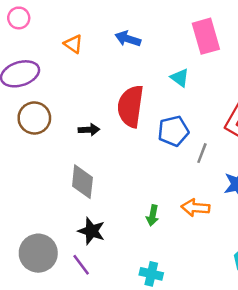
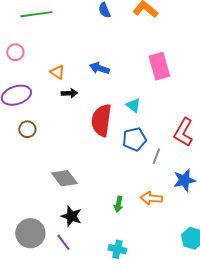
cyan triangle: (180, 78) -> (133, 105), moved
brown circle: (34, 118) -> (27, 129), size x0.7
black arrow: (89, 130) -> (69, 93), moved
gray diamond: (82, 182) -> (64, 178), turned -44

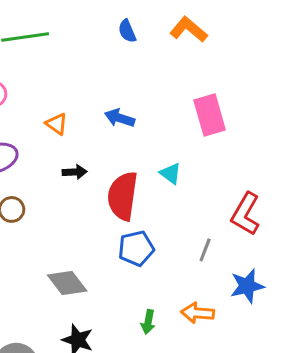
black arrow: (69, 93) -> (75, 172), moved
blue pentagon: (134, 139) -> (136, 248), moved

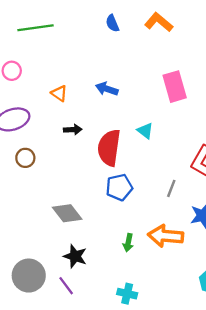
orange arrow: (198, 313) -> (166, 236), size x1.4

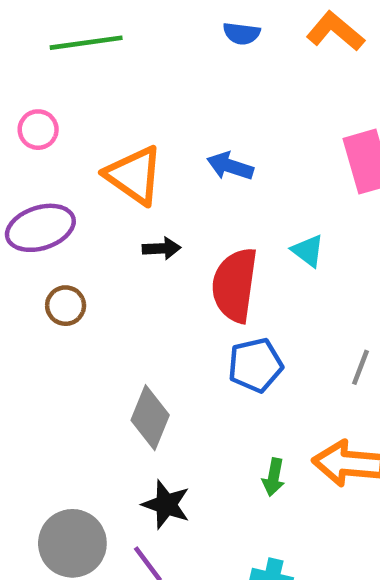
blue semicircle: (112, 23) -> (242, 34), turned -60
orange triangle: (59, 93) -> (134, 175), size x1.8
gray diamond: (67, 213) -> (150, 418), turned 60

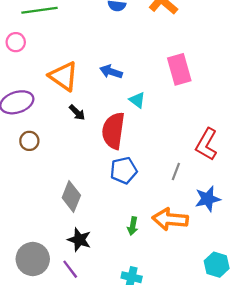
pink circle: (38, 130) -> (16, 42), moved
black arrow: (162, 248) -> (77, 113), turned 48
cyan triangle: (308, 251) -> (137, 100), moved

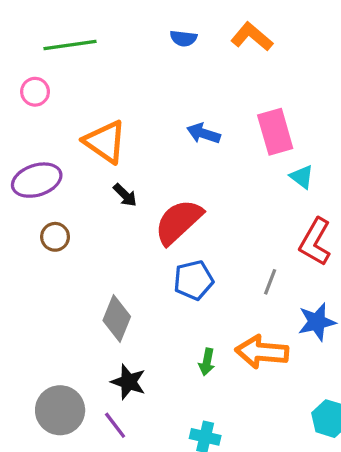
blue arrow: (111, 72) -> (203, 133), moved
cyan triangle: (137, 100) -> (302, 177), moved
red semicircle: (113, 131) -> (178, 222), turned 39

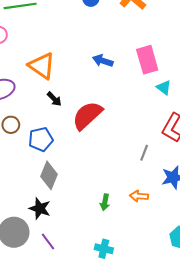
blue pentagon: (193, 280) -> (41, 139), moved
orange arrow: (262, 352) -> (139, 196), size x0.6
black star: (128, 382) -> (40, 208), moved

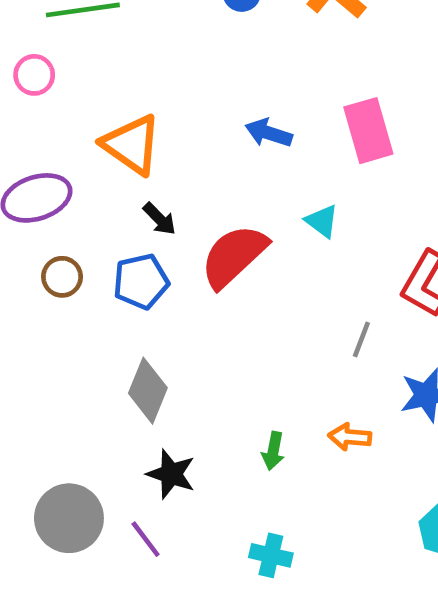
cyan triangle: (164, 88) -> (322, 221), moved
blue pentagon: (41, 139) -> (141, 281), moved
black star: (40, 208) -> (171, 474), moved

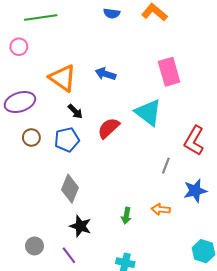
blue arrow: (269, 133) -> (105, 74), moved
cyan triangle: (322, 221) -> (148, 112), size x1.8
red semicircle: (234, 256) -> (109, 128), size x0.7
gray circle: (69, 518) -> (35, 246), size x0.6

